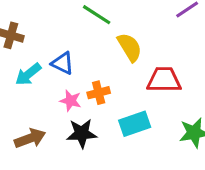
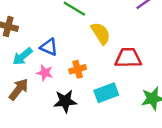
pink star: (71, 101) -> (45, 73), moved
brown arrow: (30, 138) -> (19, 89), moved, turned -30

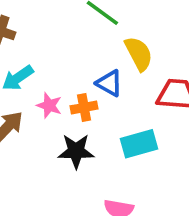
blue triangle: (49, 47) -> (109, 83), moved
orange cross: (78, 69) -> (84, 107), moved

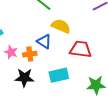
yellow semicircle: (139, 54) -> (61, 26), turned -42

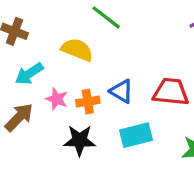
yellow semicircle: (61, 26) -> (77, 50), moved
blue triangle: (44, 41) -> (122, 91), moved

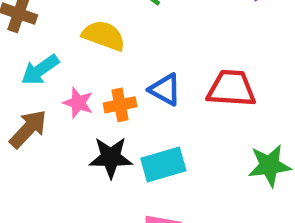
cyan rectangle: (136, 135) -> (163, 165), moved

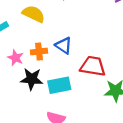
red trapezoid: (231, 88) -> (93, 66), moved
pink star: (78, 103) -> (16, 58), moved

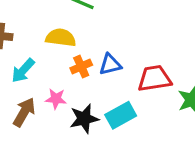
blue triangle: (64, 45) -> (110, 65), turned -30
orange cross: (39, 52) -> (81, 67), moved

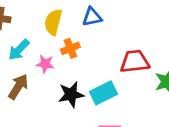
yellow semicircle: (61, 38) -> (53, 22), turned -85
blue triangle: (110, 65) -> (92, 17), moved
pink star: (56, 99) -> (45, 64), moved

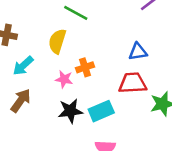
blue triangle: (92, 17) -> (138, 52), moved
orange cross: (70, 48) -> (85, 67), moved
pink star: (45, 64) -> (64, 79), moved

